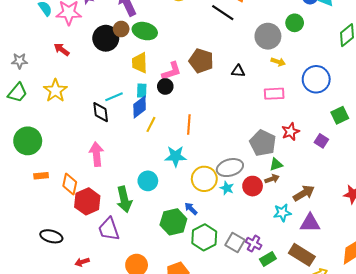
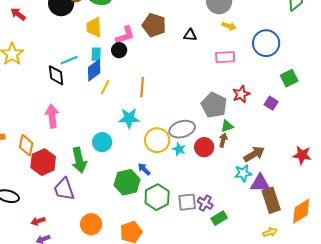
brown arrow: (272, 179) -> (223, 140), turned -56
cyan star: (282, 213) -> (243, 173), moved
gray square: (235, 242) -> (187, 202), turned -36
brown rectangle: (302, 255) -> (271, 200), moved, turned 40

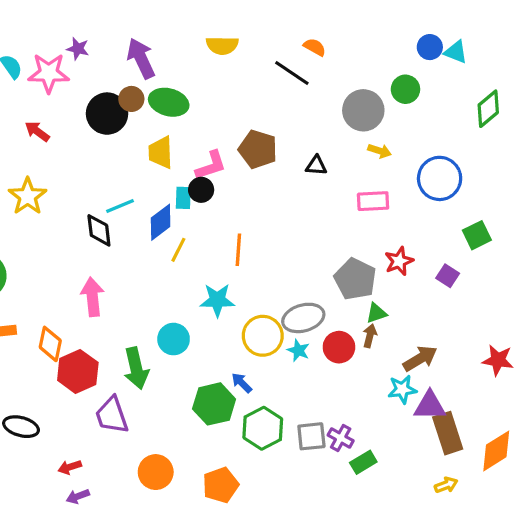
cyan rectangle: (96, 54) -> (183, 198), moved

